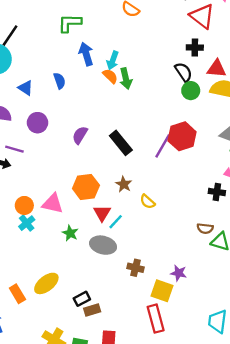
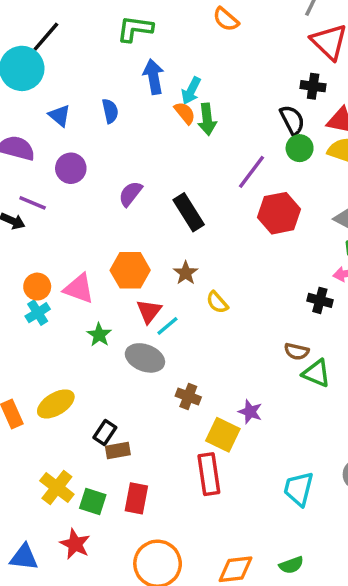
purple line: (163, 146) -> (251, 172), moved
black rectangle: (82, 299) -> (105, 432), turned -35

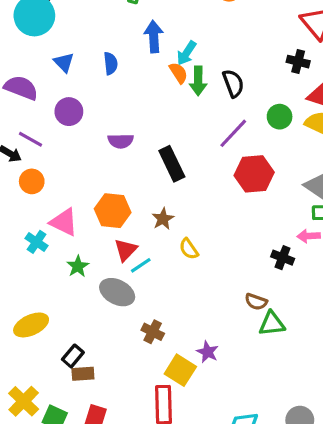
black semicircle: (292, 120) -> (233, 83), moved
purple semicircle: (130, 194) -> (121, 141), turned -135
orange circle: (37, 287) -> (32, 181), moved
cyan cross: (38, 313) -> (36, 242), moved, turned -30
green triangle: (316, 373) -> (272, 324), turned -36

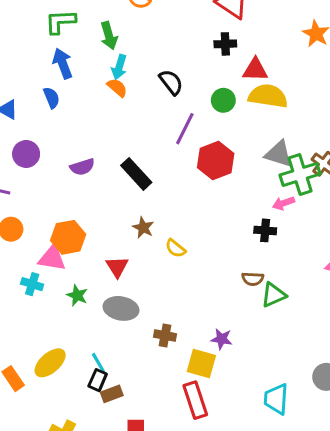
blue arrow: (154, 37) -> (63, 63), moved
green arrow: (198, 81) -> (109, 36), moved
orange hexagon: (113, 211) -> (68, 237), moved
cyan line: (141, 265) -> (98, 363), moved, turned -70

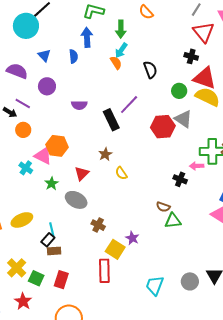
red triangle: (255, 70) -> (205, 78), size x1.4
purple line: (185, 129) -> (129, 105), moved
gray triangle: (279, 154) -> (183, 119), moved

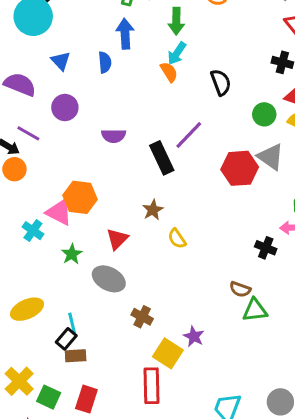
orange circle: (23, 130) -> (14, 169), moved

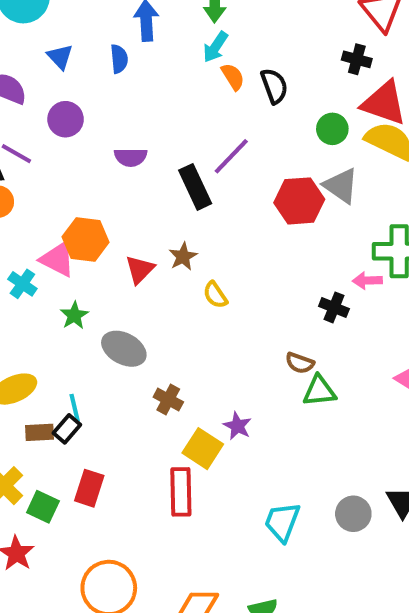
orange semicircle: (169, 72) -> (233, 77), moved
red triangle: (117, 239) -> (140, 269), moved
brown rectangle: (76, 356) -> (40, 432), moved
red rectangle: (86, 399) -> (89, 488), moved

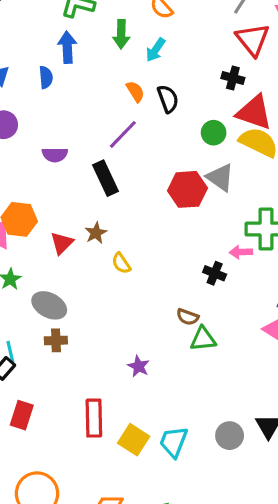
cyan arrow: (215, 47) -> (156, 50), moved
purple line: (231, 156) -> (123, 134), moved
brown cross: (168, 399) -> (56, 340), moved, turned -30
yellow square: (203, 449) -> (134, 440), moved

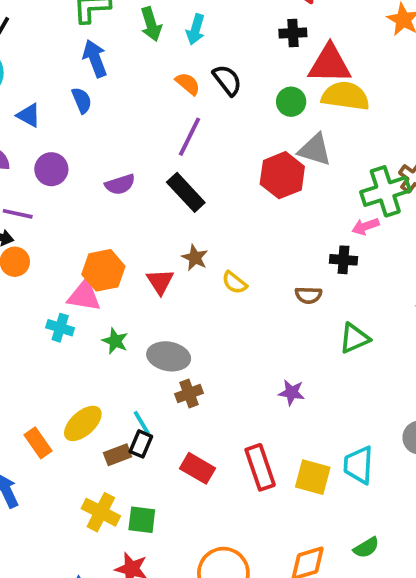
brown semicircle: (188, 317) -> (308, 295), moved
red rectangle: (22, 415) -> (197, 468), moved, turned -60

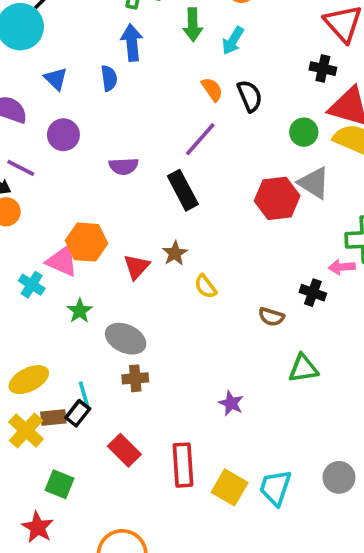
yellow cross: (101, 512) -> (26, 431), moved

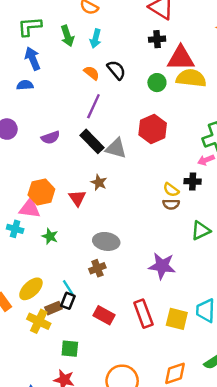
blue semicircle: (109, 78) -> (25, 85), turned -70
gray triangle: (314, 183) -> (116, 148), moved
yellow semicircle: (205, 286) -> (171, 190), moved
gray ellipse: (126, 339) -> (106, 241), moved
purple star: (231, 403) -> (162, 266), size x1.6

